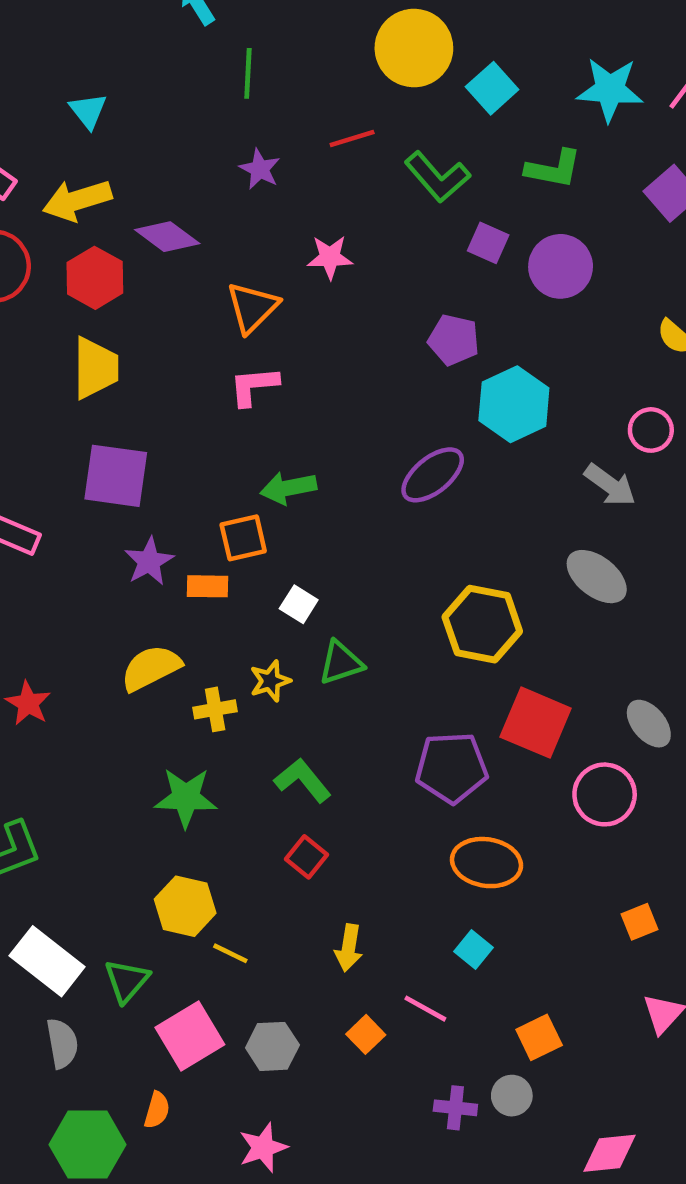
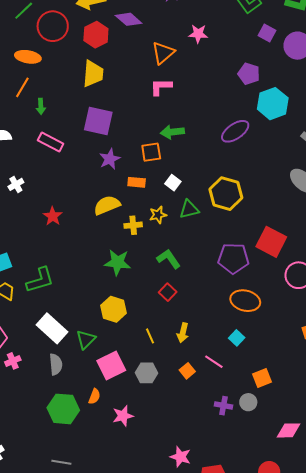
orange rectangle: (207, 586) -> (137, 182), moved
yellow hexagon: (482, 624) -> (226, 194), moved
yellow line: (230, 953) -> (150, 336), moved, turned 35
pink star: (263, 1148) -> (123, 416), moved

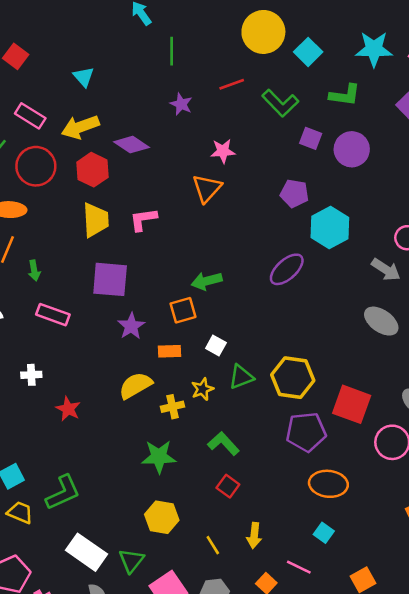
orange triangle: (163, 53) -> (207, 188), moved
pink L-shape: (161, 87) -> (143, 219), moved
white cross: (16, 184) -> (31, 375), moved, turned 35
yellow hexagon: (226, 194) -> (293, 378), moved

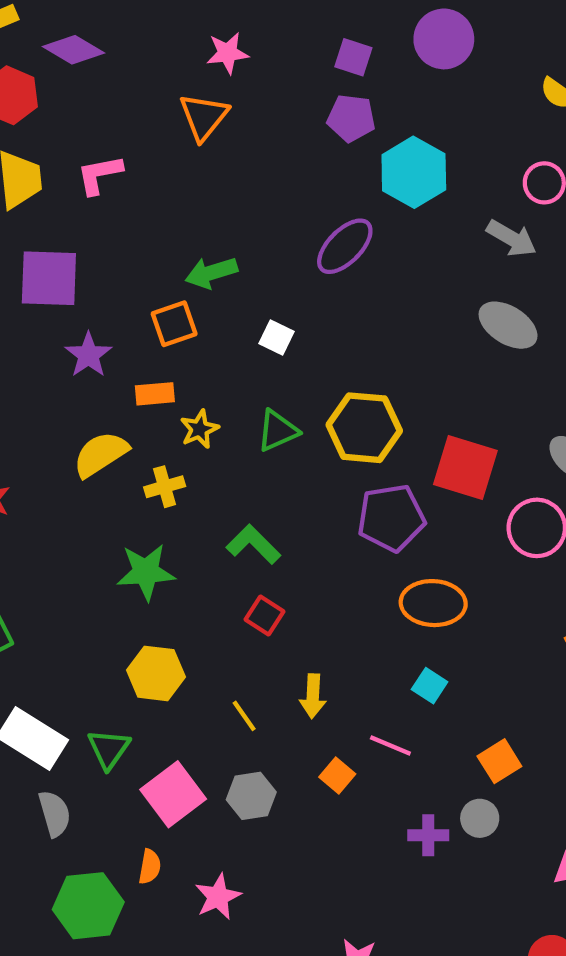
purple square: (311, 138) -> (353, 57), moved
white square: (216, 346) -> (276, 338), moved
yellow star: (202, 389) -> (199, 429), moved

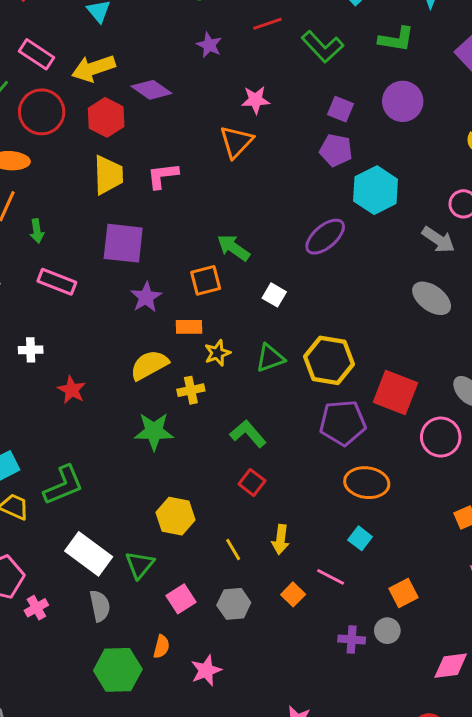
green arrow: (211, 273) -> (233, 248), turned 48
green star: (146, 572) -> (154, 431), moved
pink square: (173, 794) -> (181, 599), size x0.7

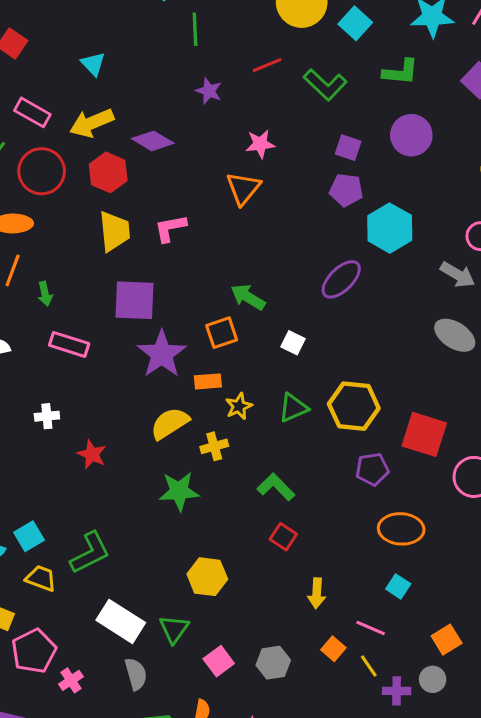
purple star: (146, 297) -> (162, 354), size x1.5
purple pentagon: (343, 423) -> (372, 469), size x0.7
yellow line: (233, 549) -> (369, 666), moved

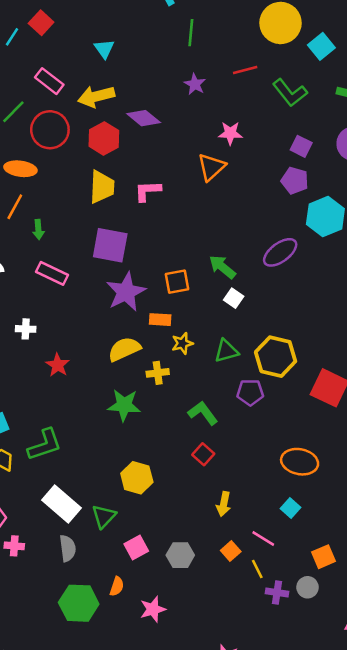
green arrow: (248, 297) -> (222, 267), moved
purple pentagon: (372, 469) -> (250, 392), moved
pink cross: (71, 680) -> (14, 546), turned 30

